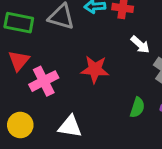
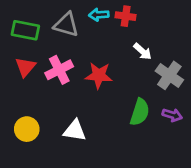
pink cross: (44, 81) -> (59, 70), moved
green semicircle: (137, 107) -> (140, 112), size x1.4

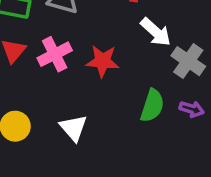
white arrow: (143, 51) -> (156, 32), size x1.4
white triangle: (75, 130) -> (73, 128), turned 40

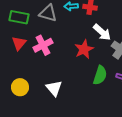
red star: (103, 61) -> (84, 49), moved, turned -30

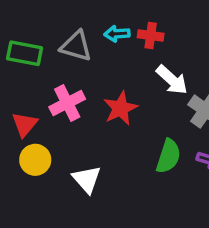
red triangle: (19, 43) -> (25, 124), moved
red star: (84, 49) -> (120, 108), moved
yellow circle: (20, 87) -> (35, 160), moved

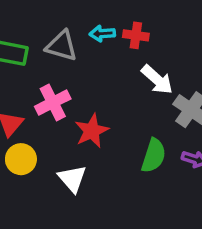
red star: (120, 108) -> (92, 131), moved

